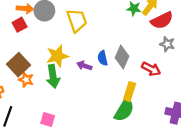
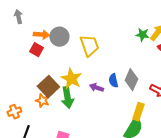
red square: (20, 25) -> (36, 50), turned -32
yellow star: (57, 56) -> (71, 79), turned -30
brown square: (19, 65) -> (48, 87), moved

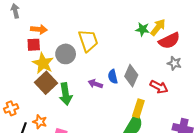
gray circle: (59, 37) -> (66, 54), moved
red square: (36, 50) -> (34, 45), turned -32
yellow star: (71, 79) -> (43, 63), moved
orange star: (42, 101) -> (40, 122), moved

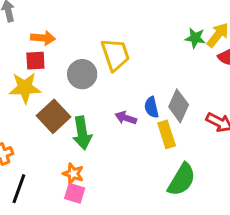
yellow star: (43, 63) -> (25, 88), moved, turned -30
yellow rectangle: (138, 108) -> (167, 134), moved, turned -36
orange star: (40, 122) -> (73, 174), moved

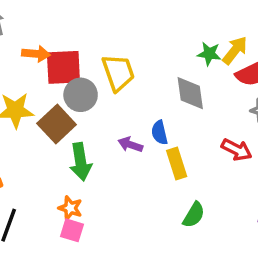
red square: (35, 61) -> (63, 67), moved, size x1.6
gray diamond: (179, 106) -> (190, 93), moved, turned -32
brown square: (54, 116) -> (57, 124), moved
green semicircle: (182, 180) -> (194, 215), size x0.7

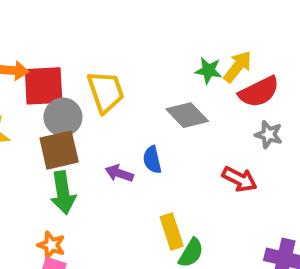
gray diamond: (190, 93) -> (187, 115), turned -36
brown square: (57, 124) -> (59, 150), moved, turned 30
yellow rectangle: (177, 163) -> (172, 232), moved

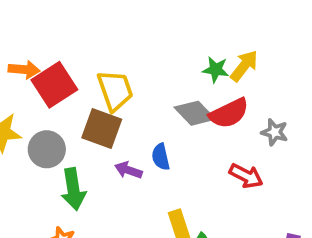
red square: (44, 86) -> (54, 85), turned -30
red semicircle: (259, 92) -> (229, 113), moved
gray circle: (63, 117) -> (47, 149), moved
brown square: (59, 150) -> (102, 128), moved, turned 33

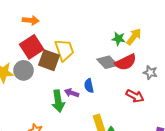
orange arrow: (24, 70) -> (31, 20), moved
brown square: (102, 128) -> (49, 60), moved
gray circle: (47, 149) -> (23, 70), moved
green arrow: (73, 189) -> (58, 101), moved

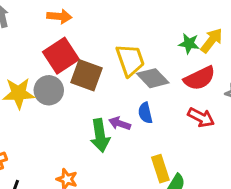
yellow trapezoid: (64, 50) -> (130, 60), moved
gray diamond: (107, 62) -> (153, 78), moved
red arrow: (135, 96) -> (201, 117), moved

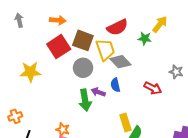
yellow arrow: (212, 41) -> (160, 24), moved
brown square: (86, 75) -> (83, 40), moved
red semicircle: (200, 78) -> (117, 27), moved
gray circle: (49, 90) -> (83, 68), moved

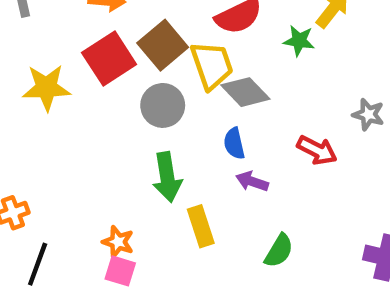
brown square: (83, 40) -> (163, 45), turned 30
yellow star: (30, 72) -> (46, 88), moved
purple arrow: (98, 92) -> (252, 181), moved
yellow rectangle: (125, 122) -> (201, 226), moved

